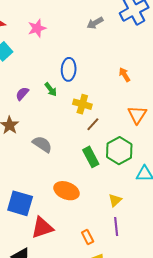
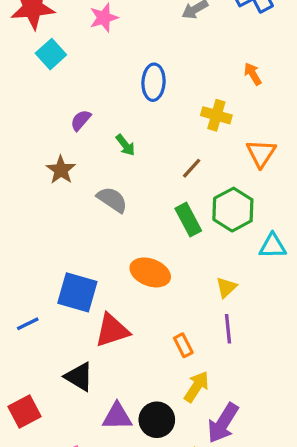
orange arrow: (125, 75) -> (253, 74), moved
green arrow: (51, 89) -> (125, 145), moved
yellow cross: (82, 104) -> (216, 115), moved

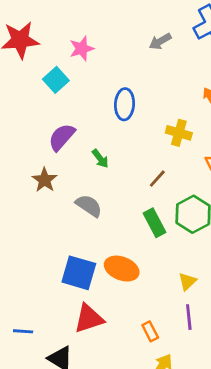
cyan square: (51, 54) -> (56, 80), moved
purple semicircle: (81, 120) -> (62, 137), size x1.5
blue square: (77, 292) -> (79, 273), moved
blue line: (28, 324) -> (23, 331), moved, turned 30

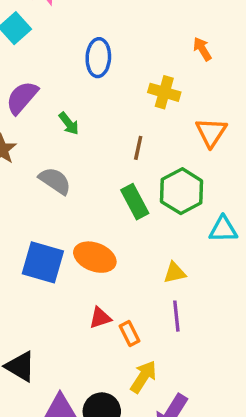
brown line: (157, 179) -> (138, 148), turned -30
yellow triangle: (187, 281) -> (175, 273), turned 30
red triangle: (89, 319) -> (100, 318), moved, size x0.6

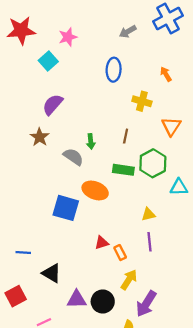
blue ellipse: (98, 58) -> (114, 70), moved
green arrow: (69, 124) -> (91, 142), moved, turned 32
green rectangle: (135, 202) -> (123, 170), turned -54
orange ellipse: (95, 257) -> (95, 190), moved

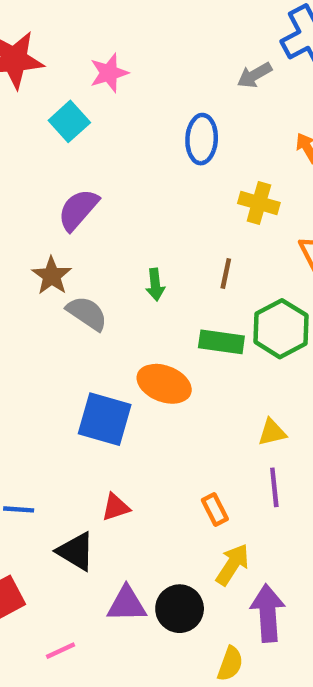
gray arrow: (128, 32) -> (254, 75), moved
gray semicircle: (73, 157) -> (87, 313), moved
red triangle: (102, 243) -> (116, 507), moved
purple arrow: (146, 304) -> (268, 613), turned 144

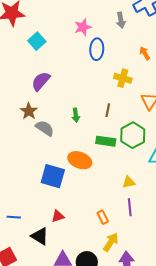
pink star: (109, 73) -> (83, 27), moved
gray arrow: (254, 75) -> (121, 20), turned -70

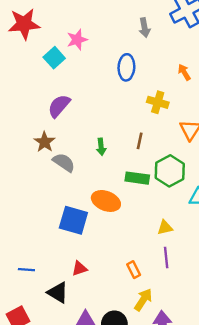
gray arrow: (121, 20) -> (144, 28), moved
pink star: (83, 27) -> (77, 40), moved

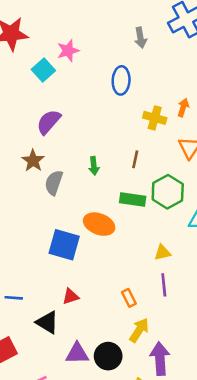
orange arrow: (184, 72) -> (183, 108), moved, turned 49
gray semicircle: (64, 162) -> (54, 183), turned -105

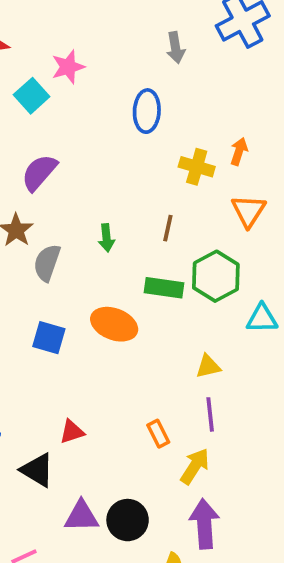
blue square: (64, 245) -> (49, 338), moved, size x0.7
yellow arrow: (139, 330) -> (195, 466), moved

